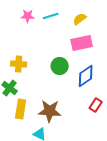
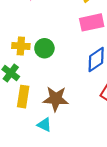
green circle: (60, 66) -> (44, 48), moved

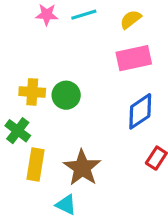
brown star: (56, 99) -> (82, 168), turned 30

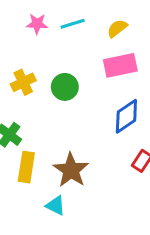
yellow cross: (32, 92) -> (23, 82), moved, turned -30
green circle: (66, 95) -> (65, 87), moved

